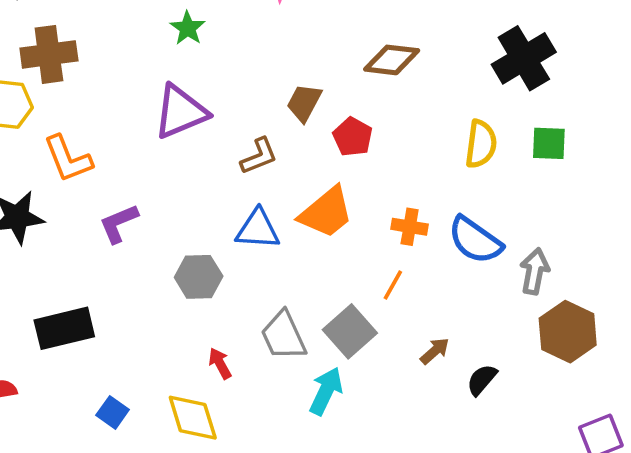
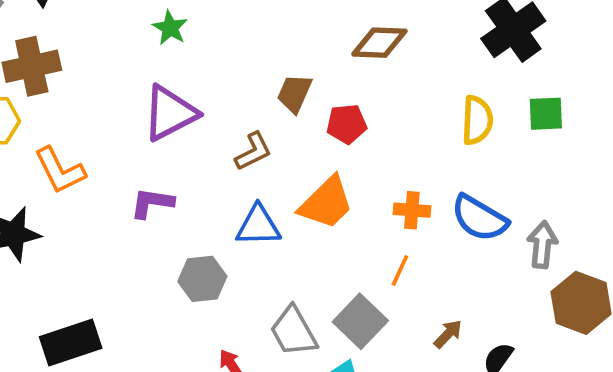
red pentagon: (353, 137) -> (347, 124), turned -30
purple L-shape: (119, 223) -> (152, 203), moved, turned 36

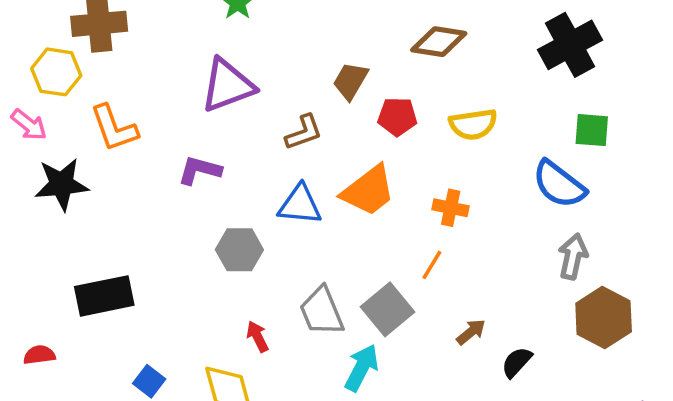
yellow semicircle: (477, 120) -> (473, 124), moved, turned 72
blue semicircle: (479, 218) -> (559, 184), moved

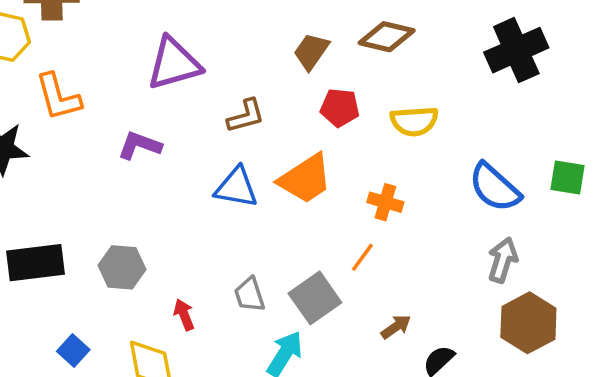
brown trapezoid: (350, 81) -> (311, 51), moved
green square: (592, 130) -> (567, 178), moved
gray hexagon: (239, 250) -> (122, 267), moved
gray trapezoid: (322, 311) -> (250, 295), size x0.7

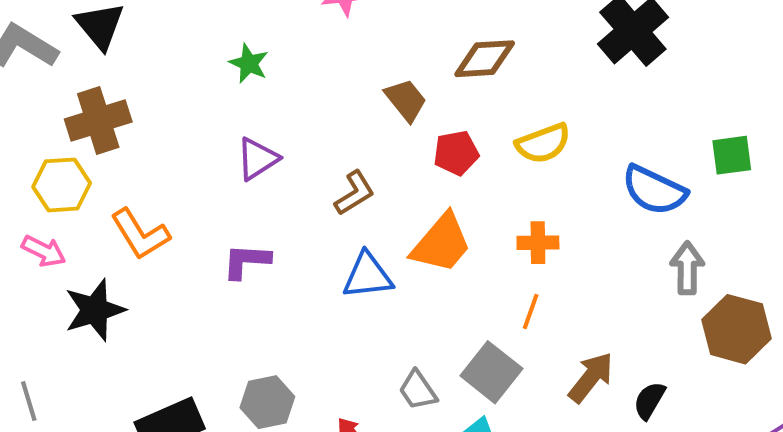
brown trapezoid: (311, 51) -> (406, 100), turned 123
purple triangle: (174, 64) -> (257, 159), size x0.7
brown arrow: (396, 327) -> (591, 377), size x1.5

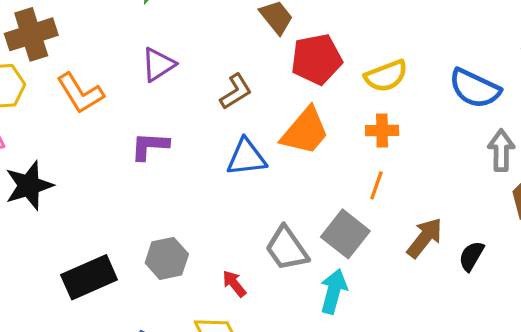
yellow semicircle: (543, 143) -> (386, 76), moved
red pentagon: (456, 153) -> (317, 59), size x1.4
orange L-shape: (140, 234) -> (80, 93), moved
gray trapezoid: (418, 390) -> (287, 249), size x1.4

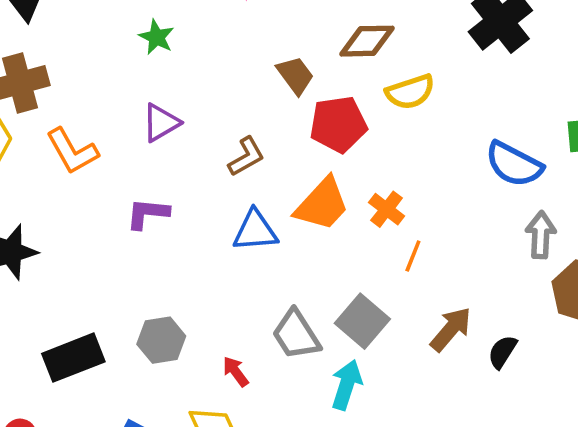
yellow semicircle: (386, 76) -> (410, 92), moved
orange cross: (382, 131) -> (387, 209), moved, turned 36
orange line: (376, 185) -> (413, 256), moved

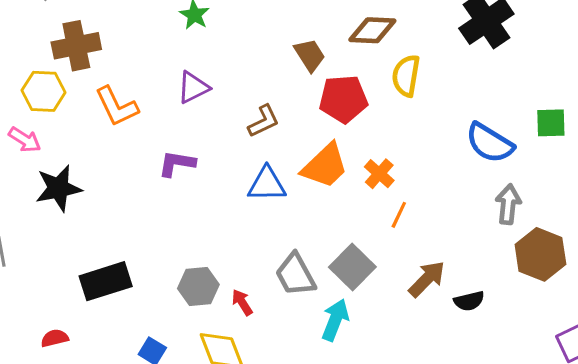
yellow semicircle: (410, 92) -> (406, 76), turned 114
gray hexagon: (161, 340) -> (198, 286), moved
black semicircle: (502, 352) -> (469, 301), turned -140

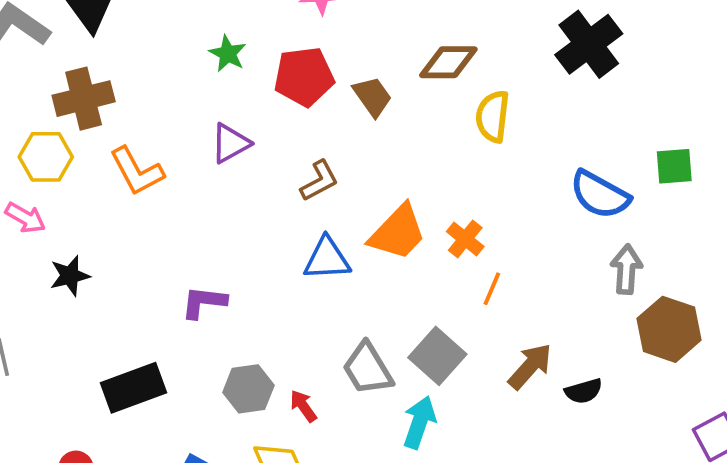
red pentagon: (343, 99) -> (304, 77), moved
purple L-shape: (177, 164) -> (204, 302), moved
black star: (58, 188) -> (70, 276), size x0.7

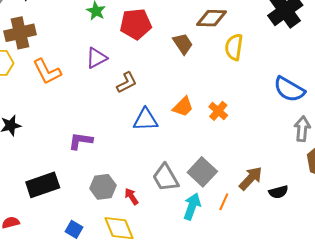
brown trapezoid: (372, 97) -> (183, 44), moved
brown L-shape: (319, 181) -> (127, 83), moved
orange trapezoid: (398, 232) -> (183, 107), size x0.7
orange line: (492, 289) -> (224, 202), moved

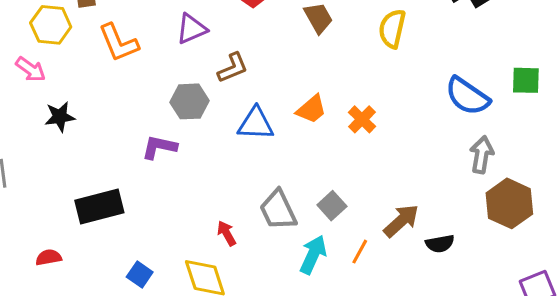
gray square: (202, 172) -> (332, 206), size x0.7
gray hexagon: (103, 187) -> (190, 101), moved

